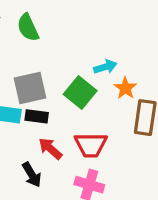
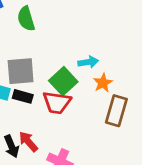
red trapezoid: (91, 145) -> (57, 103), moved
red arrow: (50, 149) -> (28, 142), moved

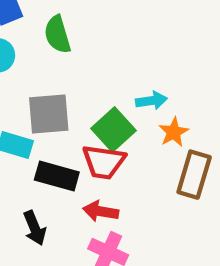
black rectangle: (23, 96) -> (57, 176), moved, size x1.4
red arrow: (28, 142) -> (101, 211), moved, turned -40

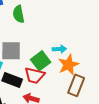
orange star: (174, 132) -> (68, 65), size x1.5

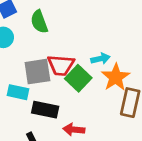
red trapezoid: (35, 75) -> (61, 65), moved

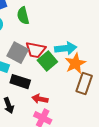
cyan arrow: (100, 59) -> (66, 48), size x1.5
gray square: (37, 72) -> (18, 53), turned 30

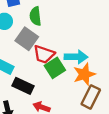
gray square: (18, 53) -> (27, 39), moved

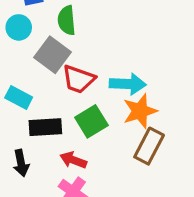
green square: (55, 68) -> (91, 121), moved
black rectangle: (23, 86) -> (45, 127), turned -30

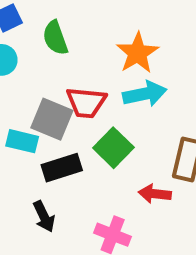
gray square: (53, 55) -> (52, 119), moved
orange star: (140, 111) -> (137, 53), moved
red arrow: (73, 160) -> (155, 194), moved

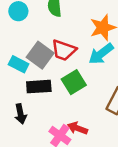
cyan arrow: (145, 94) -> (101, 54), turned 140
red arrow: (155, 194) -> (77, 128), moved

